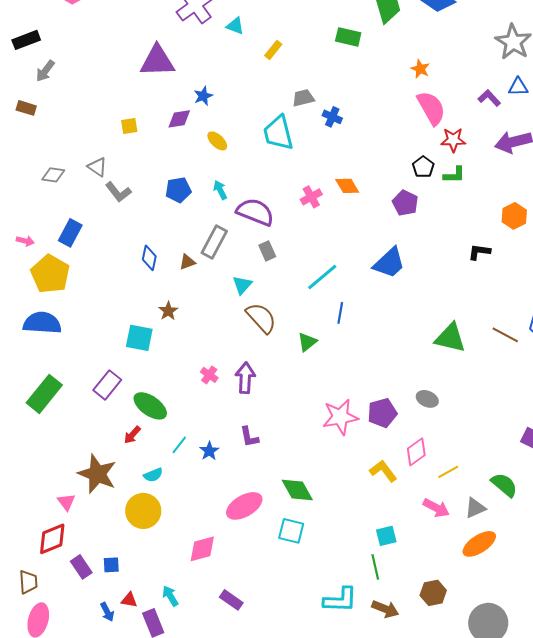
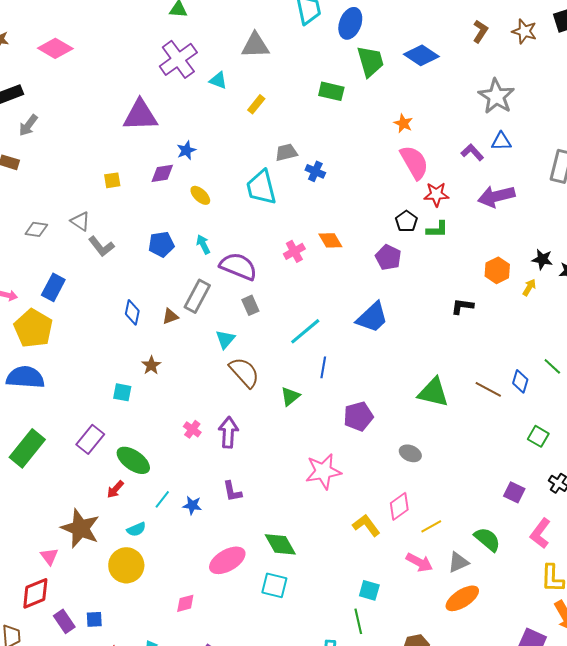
cyan square: (139, 338) -> (122, 392), size x0.7
purple pentagon: (382, 413) -> (358, 416), moved
blue star: (209, 451) -> (192, 505), turned -30
cyan square: (386, 536) -> (369, 590), turned 30
pink diamond: (202, 549) -> (185, 603), size x0.7

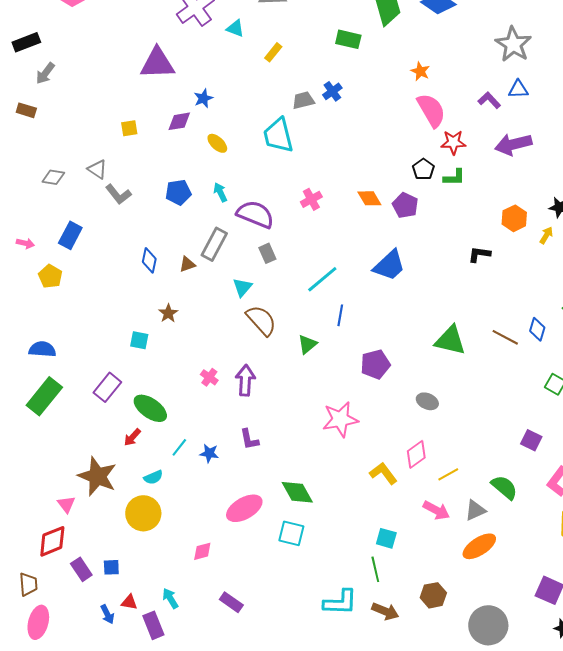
blue cross: (315, 171) -> (332, 91), moved, turned 30
orange diamond: (330, 240) -> (369, 198), moved
yellow pentagon: (33, 328) -> (50, 276), size x0.6
blue semicircle: (25, 377) -> (42, 349), moved, size x0.7

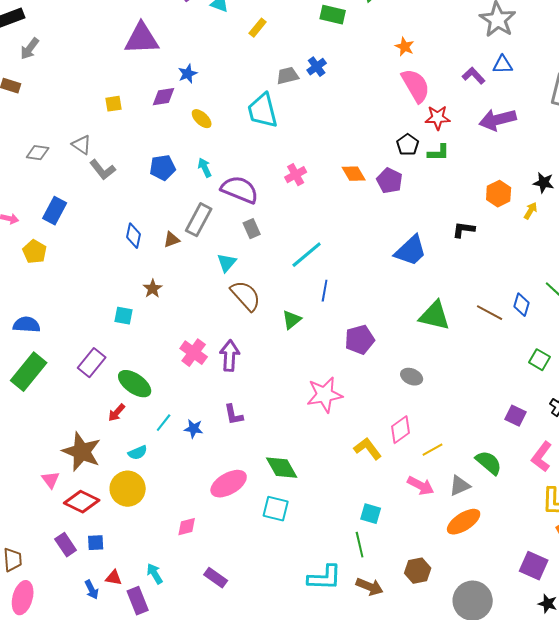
blue trapezoid: (389, 265) -> (411, 251), moved
pink cross: (209, 377) -> (194, 353), size x1.5
red diamond: (52, 541) -> (82, 502), moved, turned 48

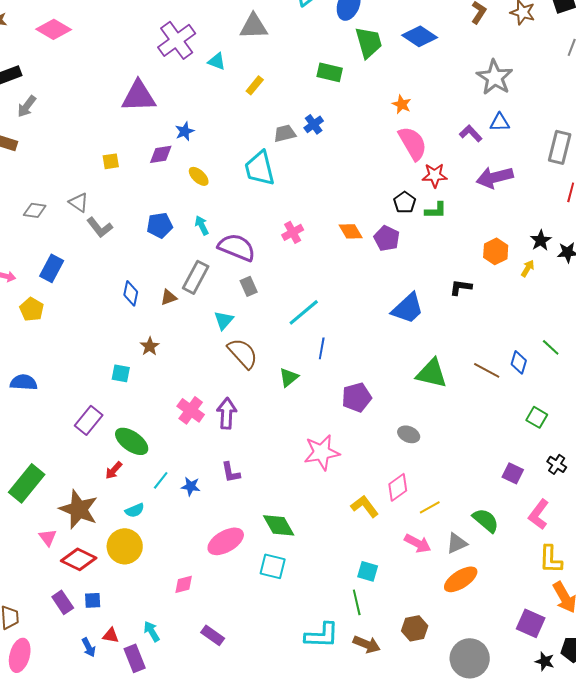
black star: (544, 183) -> (541, 240), turned 30
green rectangle: (29, 372) -> (27, 483), moved

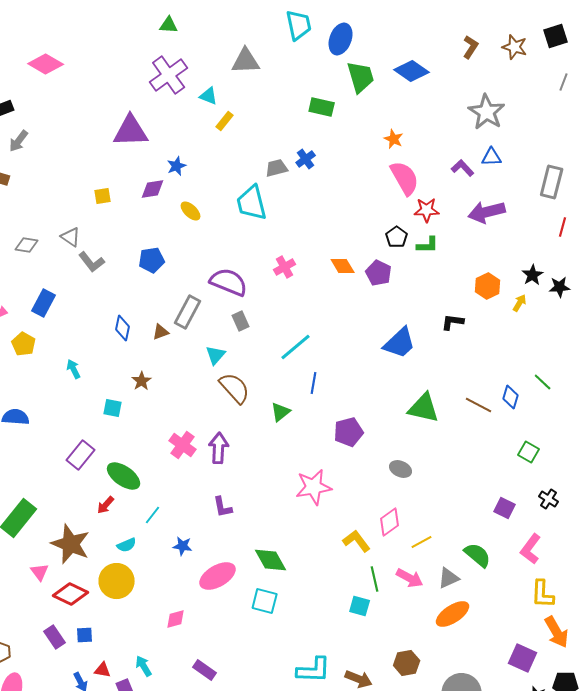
yellow rectangle: (255, 85) -> (225, 121), moved
cyan arrow: (202, 225) -> (74, 369), moved
blue star: (191, 486) -> (183, 546), moved
green line: (357, 602) -> (375, 579), moved

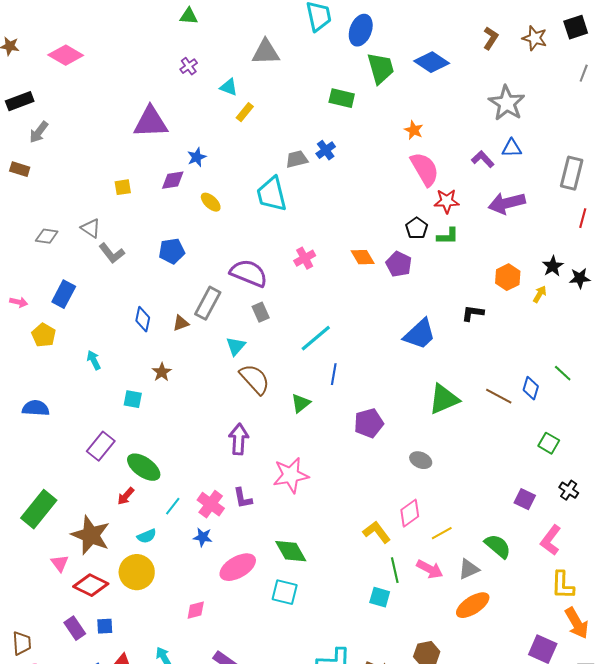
purple cross: (169, 75) -> (189, 66), size x0.5
green triangle: (424, 408) -> (444, 399), turned -36
pink cross: (183, 445) -> (211, 504), moved
pink star: (314, 487) -> (291, 475), moved

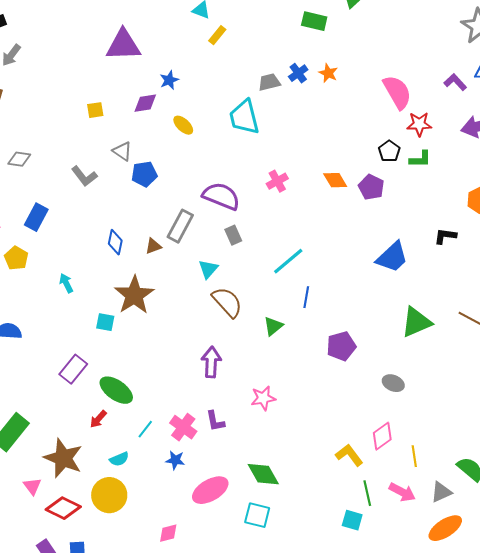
orange star: (414, 130) -> (328, 73), moved
gray triangle: (91, 228) -> (122, 151), moved
brown star: (162, 372) -> (134, 295), size x2.0
pink star: (291, 475) -> (263, 398), size x0.7
yellow line: (442, 533) -> (414, 456), turned -70

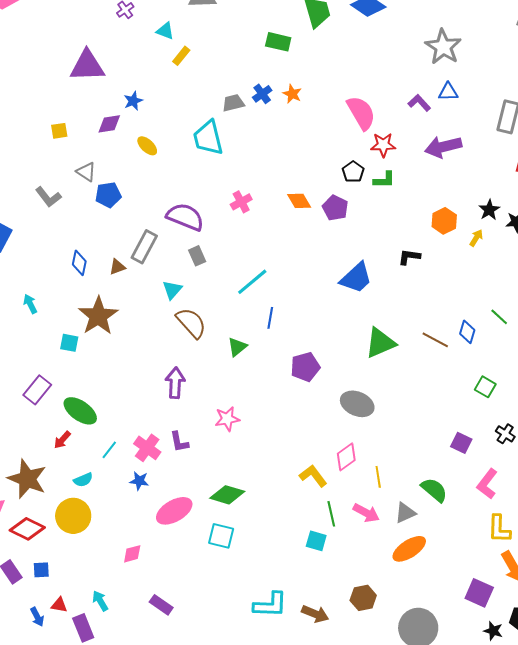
gray ellipse: (393, 383) -> (357, 404), size x1.5
green diamond: (263, 474) -> (227, 495), turned -44

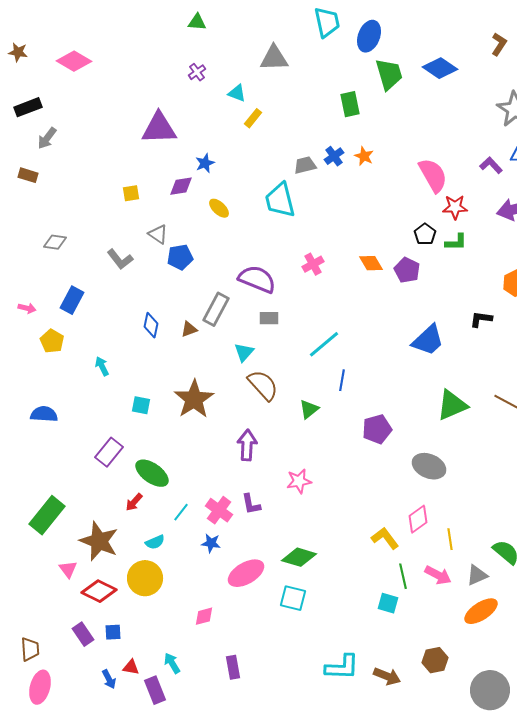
green rectangle: (278, 42) -> (350, 104), turned 65
gray rectangle: (197, 256) -> (269, 318), turned -66
brown star: (98, 316) -> (194, 399), moved
purple rectangle: (161, 605) -> (233, 667), turned 45

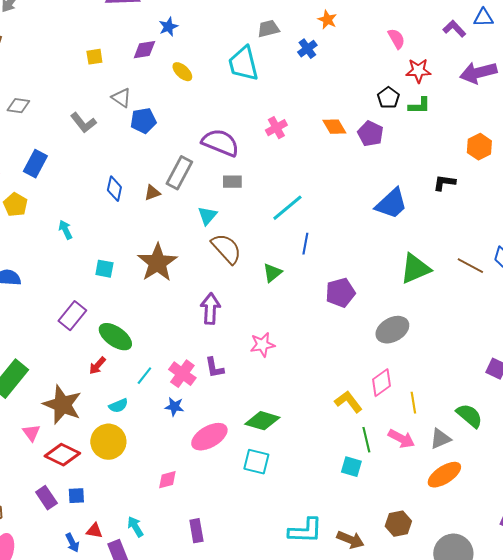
blue cross: (334, 156) -> (307, 49), moved
pink semicircle: (433, 175) -> (396, 39), size x0.6
gray ellipse: (429, 466) -> (392, 330), turned -52

